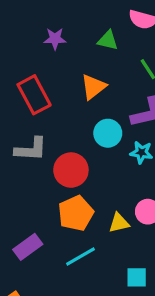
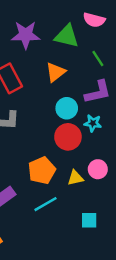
purple star: (55, 39) -> (26, 35), size x1.6
green triangle: (108, 40) -> (67, 36), size x1.5
red circle: (71, 170) -> (68, 137), moved

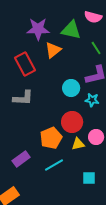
orange triangle: (55, 72) -> (53, 50), moved
red circle: (68, 137) -> (72, 122), moved

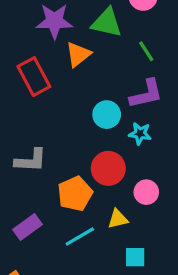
gray L-shape: (23, 98) -> (31, 160), moved
yellow triangle: (78, 144) -> (118, 219), moved

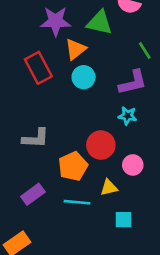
green line: (146, 51) -> (145, 51), moved
cyan circle: (107, 115) -> (84, 77), moved
cyan line: (80, 236) -> (77, 202), turned 35

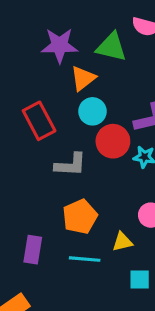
red rectangle: (38, 68) -> (39, 121), moved
gray L-shape: (36, 138) -> (70, 165), moved
red circle: (101, 145) -> (113, 141), moved
purple rectangle: (33, 194) -> (33, 250), turned -45

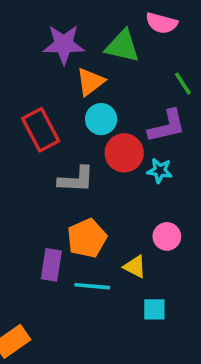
yellow triangle: (122, 242) -> (135, 267), turned 40
purple rectangle: (33, 250) -> (51, 265), moved

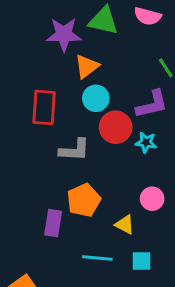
green triangle: (122, 46) -> (103, 21), moved
red rectangle: (41, 130) -> (44, 107), turned 32
cyan line: (92, 286) -> (97, 258), moved

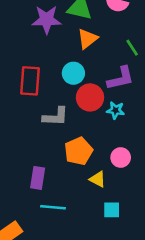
orange triangle: (87, 66) -> (87, 39), moved
orange pentagon: (84, 200) -> (79, 151), moved
cyan line: (97, 258) -> (53, 207), moved

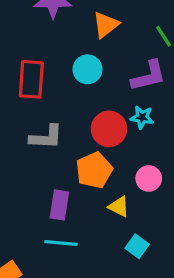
red circle: (90, 97) -> (109, 129), moved
gray L-shape: (56, 117) -> (46, 137), moved
purple rectangle: (38, 178) -> (59, 205), moved
cyan square: (112, 210) -> (137, 246), turned 36

